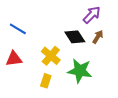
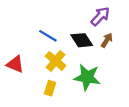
blue line: (18, 29) -> (48, 36), moved
red triangle: (14, 59) -> (15, 64), turned 30

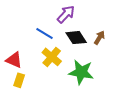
purple arrow: (100, 16) -> (66, 14), moved
yellow rectangle: (50, 88) -> (19, 80), moved

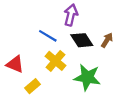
purple arrow: (66, 14) -> (71, 15), turned -30
yellow rectangle: (19, 80) -> (33, 86), moved, turned 32

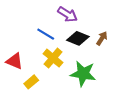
purple arrow: (71, 15) -> (68, 14), turned 108
black diamond: (82, 40) -> (78, 38), turned -35

